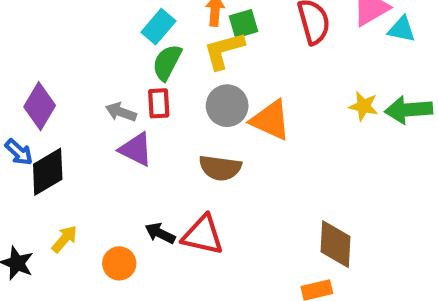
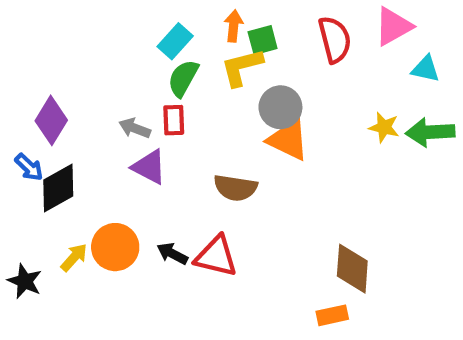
cyan triangle: (402, 29) -> (426, 69), moved
gray circle: (227, 106) -> (280, 107), moved
orange circle: (119, 263) -> (115, 247), moved, size x1.4

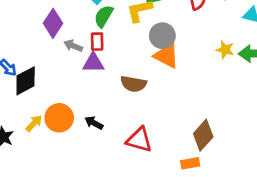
purple diamond: (51, 120) -> (53, 23), moved
purple triangle: (149, 167) -> (93, 63), moved, turned -30
red triangle: (216, 256) -> (139, 140), moved
brown diamond: (352, 269) -> (203, 135), turned 36

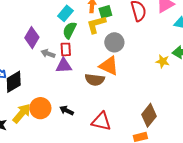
yellow star: (225, 50) -> (163, 61), moved
orange triangle: (167, 56) -> (109, 66), moved
yellow arrow: (34, 123) -> (22, 113), size x1.5

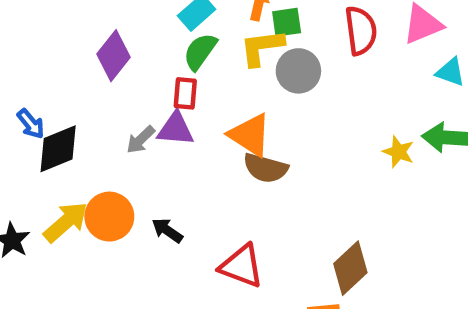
gray circle: (114, 42) -> (298, 71), moved
gray arrow: (48, 54) -> (141, 140), moved, turned -72
orange triangle: (109, 66) -> (250, 135), moved
brown semicircle: (95, 80) -> (265, 168), moved

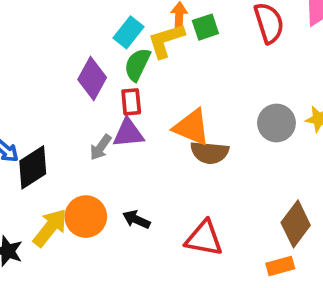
yellow L-shape: (262, 47) -> (166, 40), moved
purple diamond: (113, 56) -> (92, 78), moved
gray circle: (298, 71) -> (276, 123), moved

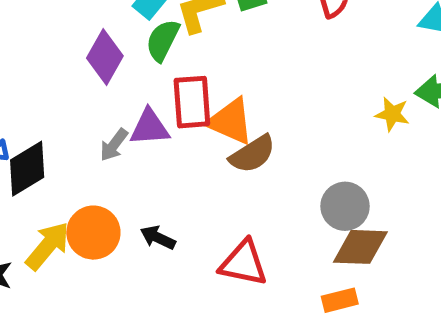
red rectangle: (131, 102) -> (192, 102), moved, size x1.5
gray circle: (276, 123) -> (345, 206), moved
brown semicircle: (210, 153) -> (252, 154), turned -39
brown diamond: (296, 224) -> (360, 247), turned 54

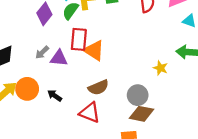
yellow star: (392, 114) -> (160, 68), moved
purple triangle: (150, 127) -> (59, 58), moved
brown semicircle: (252, 154) -> (98, 87), moved

